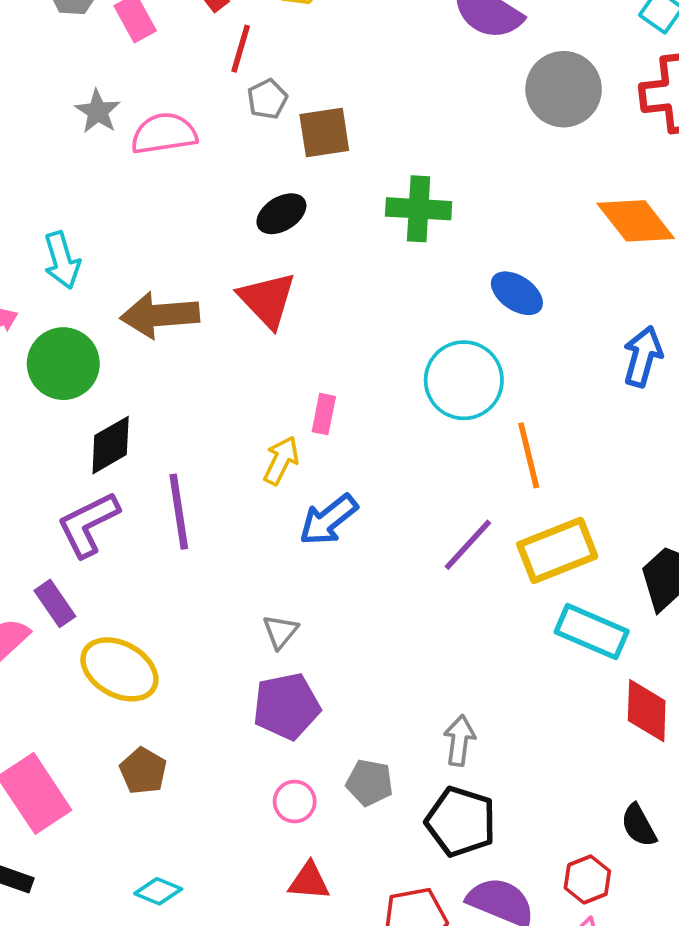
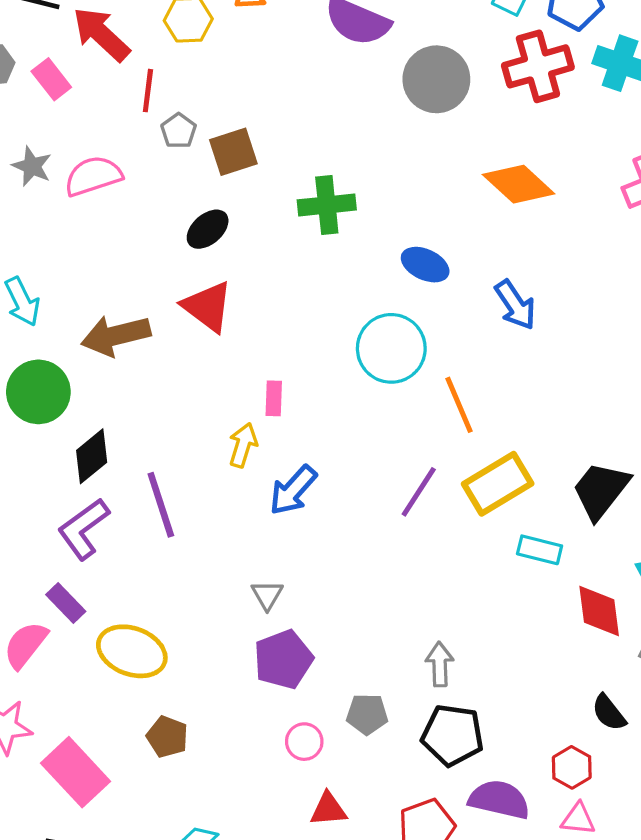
blue arrow: (643, 356) -> (515, 305), moved, turned 140
cyan rectangle: (592, 632) -> (540, 550), size x0.7

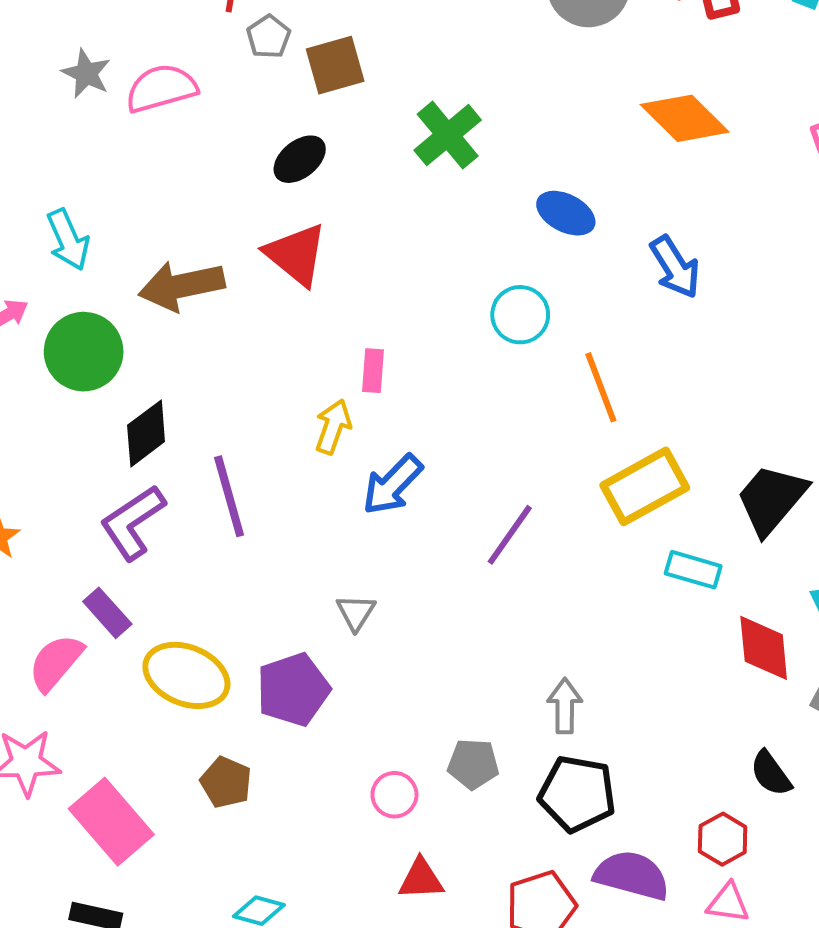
green cross: (327, 205) -> (448, 135), turned -36
cyan circle: (391, 348) -> (520, 315), size x0.7
purple line: (419, 492) -> (510, 535), moved
purple pentagon: (283, 659) -> (293, 689), moved

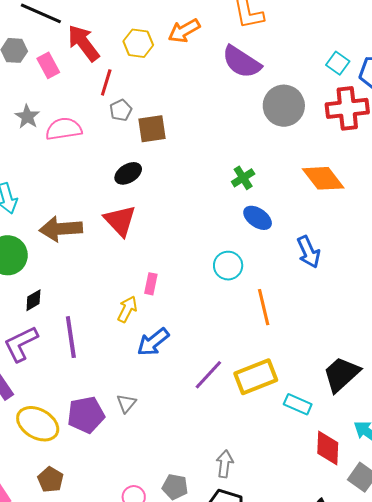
green cross: (448, 135) -> (243, 178), moved, size x0.7
black diamond: (146, 433) -> (33, 300), size x0.7
yellow rectangle: (645, 486) -> (256, 377), moved
purple pentagon: (293, 689) -> (86, 415), moved

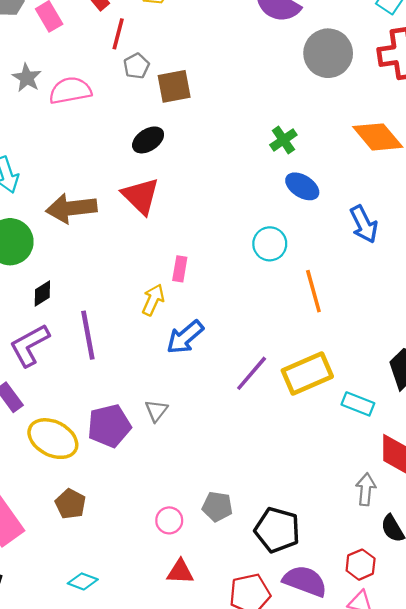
gray arrow: (225, 464) -> (366, 489), moved

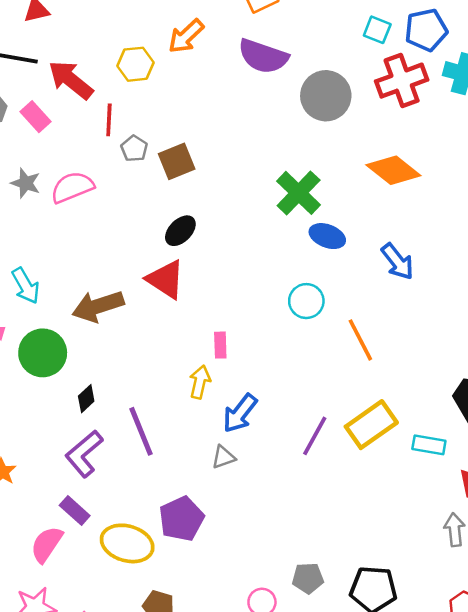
black ellipse: (148, 140) -> (180, 231), moved
green cross: (283, 140) -> (299, 193), size x1.6
gray triangle: (156, 411) -> (223, 457), moved, turned 45

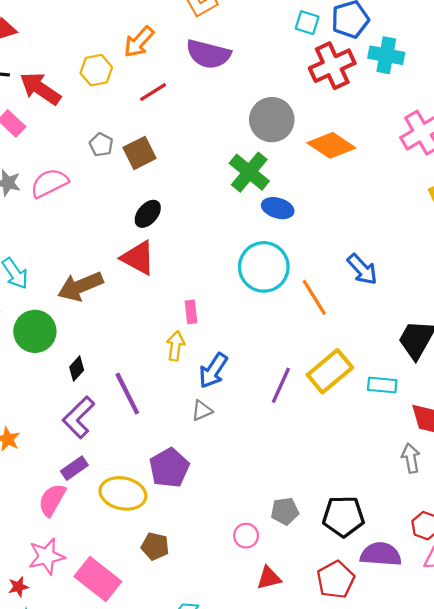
gray circle: (326, 96) -> (272, 120), moved
red line: (109, 120) -> (153, 92), moved, turned 60
blue arrow: (397, 262) -> (362, 269), moved
cyan circle: (306, 301) -> (264, 267), size x1.6
purple rectangle: (75, 511) -> (74, 468), turned -72

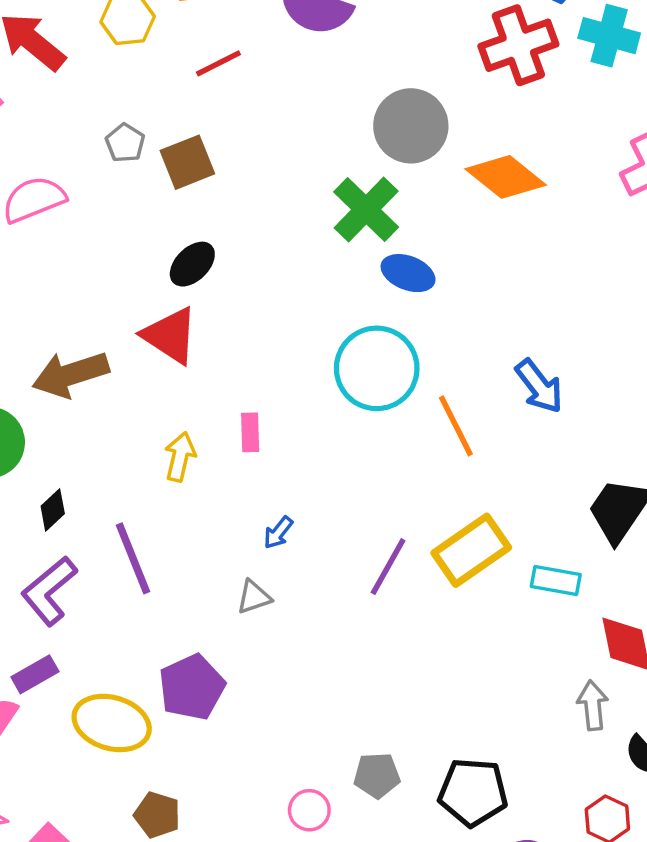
yellow arrow: (176, 346) -> (180, 457), moved
blue arrow: (213, 371) -> (278, 533), size x0.6

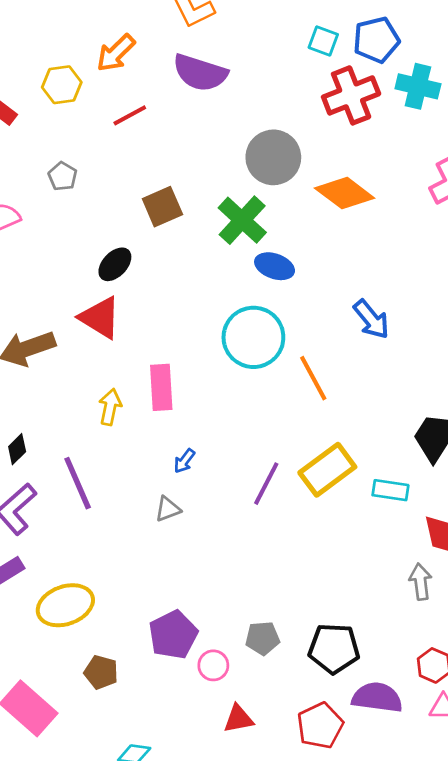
brown square: (187, 162) -> (162, 207), moved
blue arrow: (539, 386) -> (371, 319), moved
pink rectangle: (250, 432) -> (161, 387), size x1.6
purple pentagon: (192, 687) -> (173, 635), moved
yellow ellipse: (112, 723) -> (65, 605), turned -34

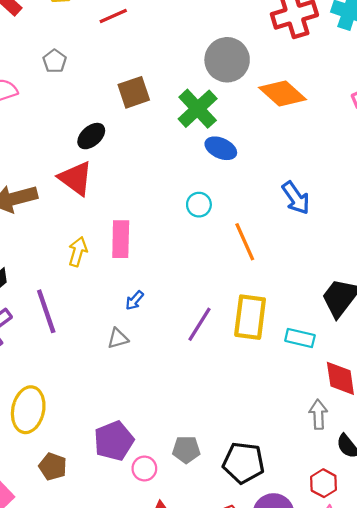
cyan circle: (253, 337) -> (199, 205), size x0.5
yellow rectangle: (327, 470) -> (250, 317), turned -51
yellow ellipse: (65, 605) -> (28, 410), turned -63

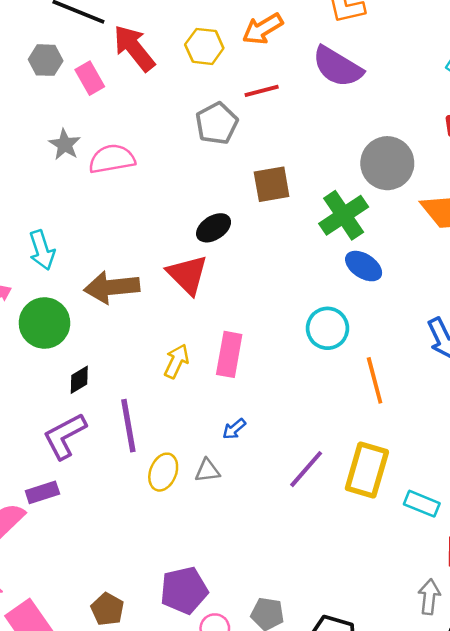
gray pentagon: (55, 61) -> (217, 123), moved, size x1.5
cyan circle: (199, 205) -> (327, 328), size x1.4
yellow ellipse: (28, 410) -> (163, 472), moved, size x0.7

